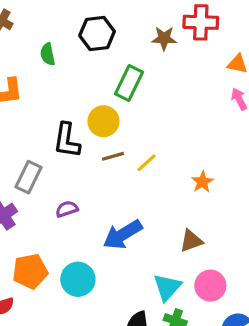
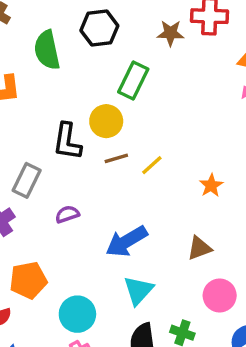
green semicircle: (48, 54) -> (47, 50), size x1.6
cyan circle: (78, 279) -> (77, 314), moved
cyan triangle: (167, 287) -> (138, 290), moved

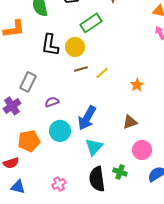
green rectangle: (133, 81) -> (91, 23), turned 30
black L-shape: (67, 141) -> (50, 45), moved
blue arrow: (127, 241) -> (87, 118), turned -30
cyan circle: (77, 314) -> (60, 131), moved

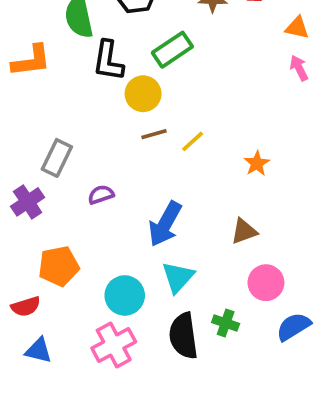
black L-shape: (50, 45) -> (108, 61), moved
cyan circle: (60, 131) -> (125, 295), moved
pink cross: (59, 184) -> (114, 345), size x1.6

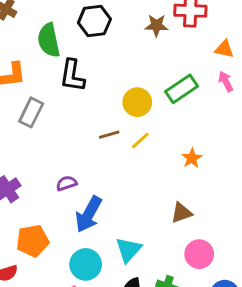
green rectangle: (172, 50) -> (182, 89), moved
yellow circle: (143, 94) -> (137, 102), moved
gray rectangle: (57, 158) -> (31, 112), moved
blue arrow: (165, 224) -> (89, 214), moved

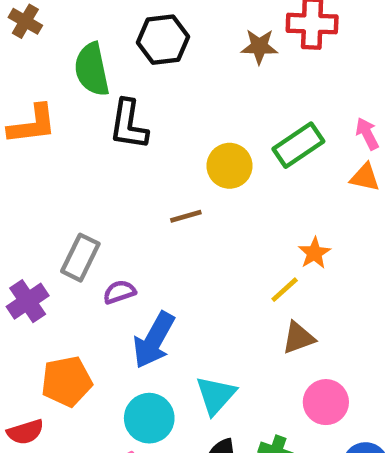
orange triangle: (224, 49) -> (365, 177), moved
gray rectangle: (31, 112) -> (80, 258), moved
yellow line: (140, 141) -> (285, 290), moved

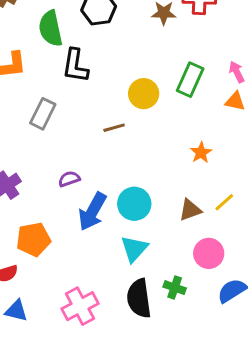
green rectangle: (298, 145) -> (190, 80), turned -32
gray rectangle: (80, 258) -> (43, 114), moved
yellow line: (285, 290) -> (224, 202), moved
cyan circle: (149, 418) -> (134, 204), moved

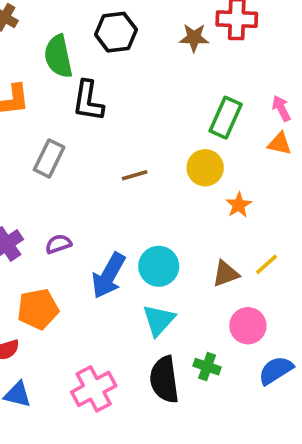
yellow circle: (144, 94) -> (205, 168), moved
purple semicircle: (69, 179) -> (58, 244), moved

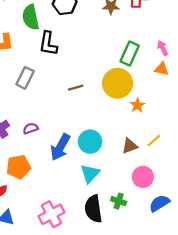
yellow circle: (205, 168) -> (118, 83), size x1.4

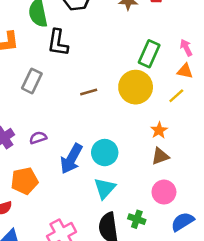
orange star: (137, 105) -> (159, 130), moved
yellow line: (154, 141) -> (176, 96), moved
brown triangle: (130, 146) -> (160, 156), moved

